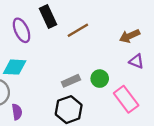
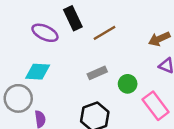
purple ellipse: (22, 30) -> (45, 33), turned -40
gray rectangle: (71, 81) -> (97, 73), moved

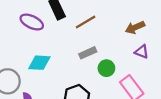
cyan diamond: (38, 72) -> (39, 63), moved
gray rectangle: (97, 73) -> (88, 53), moved

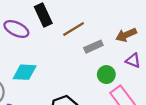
gray rectangle: (88, 53) -> (93, 47), moved
green circle: (106, 68) -> (106, 75), moved

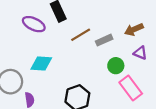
brown line: (74, 29) -> (81, 35), moved

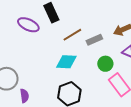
cyan diamond: (41, 64) -> (66, 62), moved

